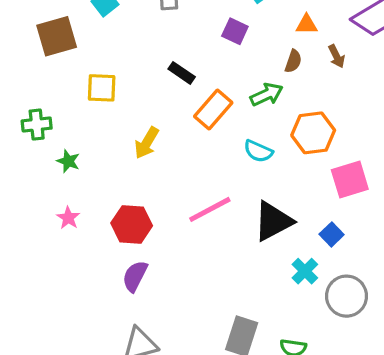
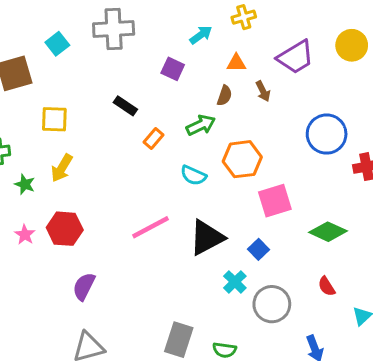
orange rectangle: (213, 110) -> (153, 138), size x0.6
yellow arrow: (147, 143) -> (62, 168), moved
red hexagon: (132, 224) -> (65, 229), moved

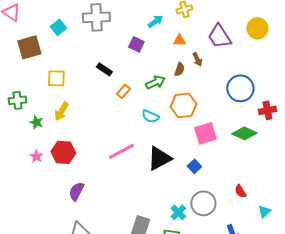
purple trapezoid: (295, 57) -> (219, 36), turned 88
brown semicircle: (224, 96) -> (179, 69), moved
green diamond: (328, 232) -> (244, 133), moved
cyan cross: (235, 282) -> (178, 212), moved

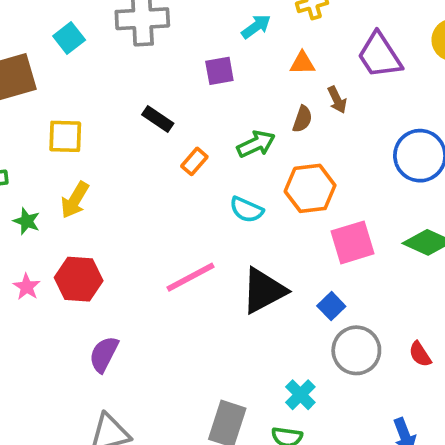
purple square: (136, 44) -> (219, 71), turned -35
gray circle: (203, 203) -> (356, 350), moved

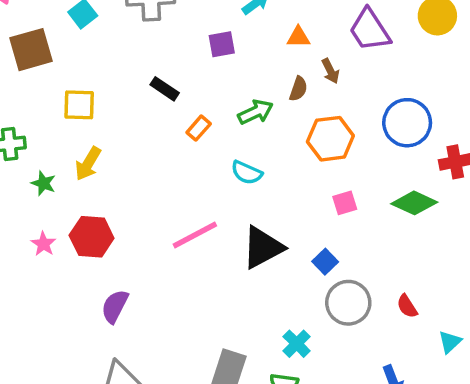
orange hexagon: (310, 188) -> (330, 139), moved
pink square: (352, 242) -> (345, 203), size x0.6

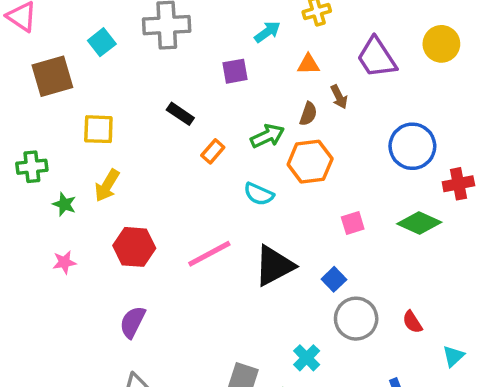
orange hexagon: (330, 139) -> (310, 162), moved
red hexagon: (92, 237) -> (134, 247), moved
pink star: (43, 244) -> (64, 262), turned 30

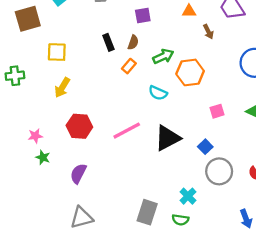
black rectangle: (180, 114) -> (108, 42), turned 35
brown semicircle: (308, 114) -> (133, 42), moved
green star: (64, 204) -> (43, 157), moved

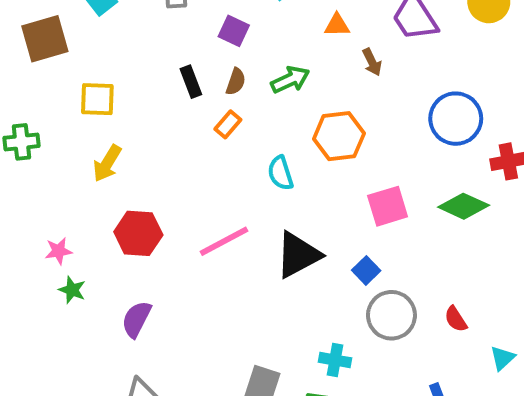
purple square: (143, 16) -> (234, 31), moved, turned 35
green arrow: (163, 56) -> (290, 80), moved
cyan semicircle: (158, 93) -> (280, 173), turned 48
pink square: (217, 111) -> (388, 206), size x1.5
cyan cross: (188, 196) -> (335, 360), turned -35

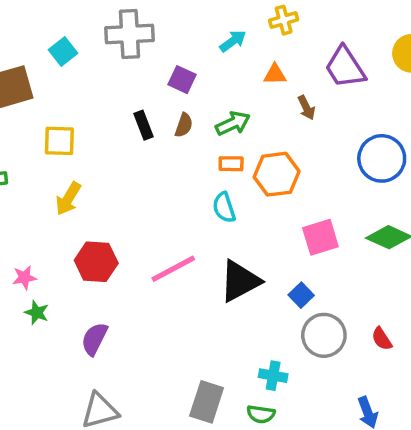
orange rectangle: (228, 124) -> (231, 164), moved, turned 50

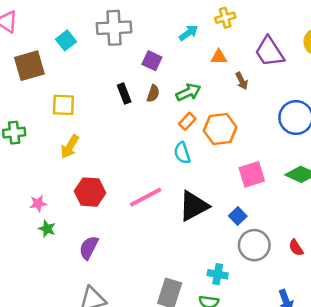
orange rectangle: (231, 164) -> (187, 121), turned -48

